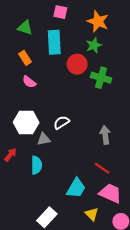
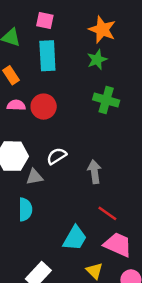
pink square: (60, 12) -> (45, 21), moved
red circle: (77, 64) -> (44, 107), moved
pink semicircle: (29, 82) -> (16, 105), turned 144
gray arrow: (105, 135) -> (94, 172), moved

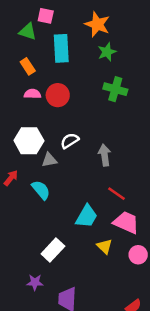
pink square: (45, 21) -> (46, 16), moved
orange star: (102, 30) -> (97, 24), moved
cyan semicircle: (25, 209) -> (41, 190), turned -40

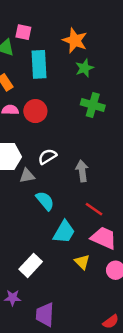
cyan semicircle: (41, 190) -> (45, 201), moved

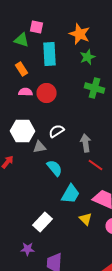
red line: (94, 209) -> (96, 165), moved

